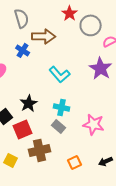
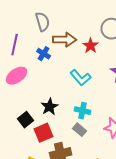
red star: (70, 13) -> (91, 46), moved

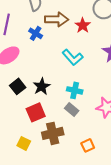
black square: (26, 120) -> (18, 86), moved

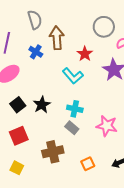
brown arrow: (57, 19) -> (57, 38), turned -95
red star: (83, 25) -> (85, 54), moved
red square: (36, 112) -> (19, 136), moved
yellow square: (24, 143) -> (17, 168), moved

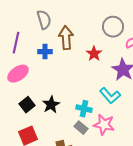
blue cross: (36, 52) -> (45, 52), turned -32
cyan L-shape: (73, 76) -> (110, 96), moved
pink star: (107, 126) -> (104, 125), moved

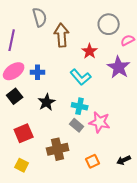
blue cross: (45, 52) -> (38, 72), moved
cyan L-shape: (110, 96) -> (81, 77), moved
black square: (27, 105) -> (15, 96), moved

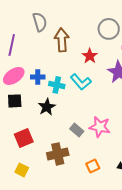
black square: (15, 96) -> (15, 101), turned 35
cyan cross: (80, 106) -> (57, 85), moved

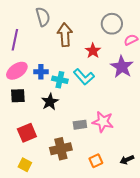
gray rectangle: (77, 130) -> (80, 125), turned -48

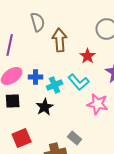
cyan cross: (60, 80) -> (55, 85), turned -35
pink star: (103, 122) -> (98, 104), moved
gray rectangle: (80, 125) -> (75, 138), moved, turned 48

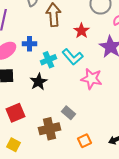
blue cross: (36, 77) -> (30, 44), moved

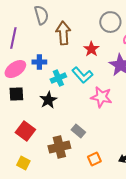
red square: (16, 113) -> (25, 131), turned -30

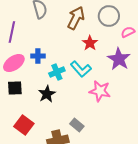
brown arrow: (63, 33) -> (76, 18), moved, turned 30

